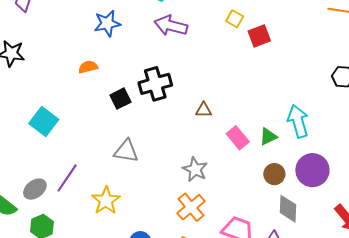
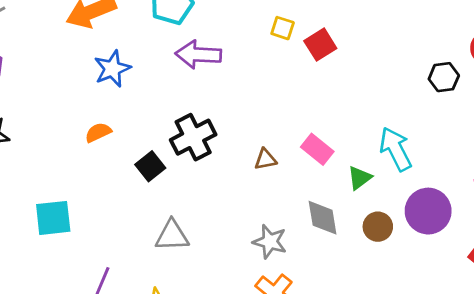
cyan square: (44, 122) -> (53, 218), turned -32
pink rectangle: (238, 138) -> (317, 149), moved
gray diamond: (288, 209) -> (323, 218), moved

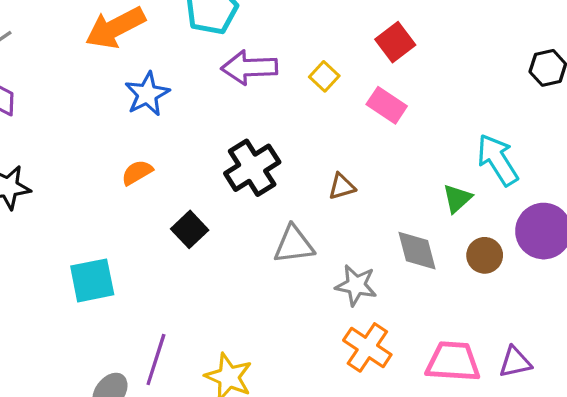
yellow square: (283, 28) -> (324, 76), moved, turned 30
pink rectangle: (317, 149) -> (387, 105), moved
black square: (150, 166) -> (190, 229), moved
gray triangle: (172, 236) -> (294, 245), moved

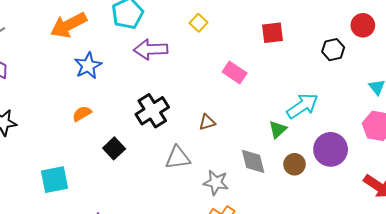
red square: (395, 42) -> (273, 33), moved, turned 30
yellow square: (324, 76) -> (198, 23), moved
cyan arrow: (498, 160) -> (302, 106), turned 88

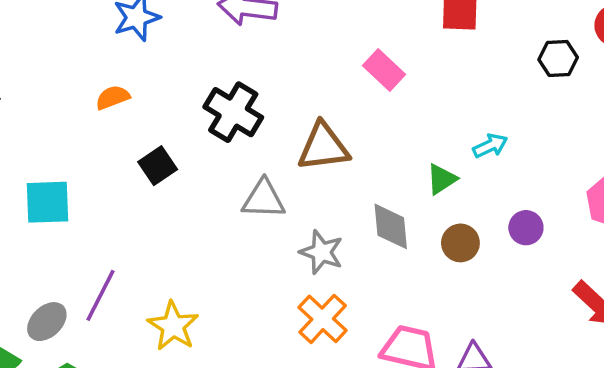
cyan arrow: (302, 106) -> (490, 146), size x0.6
black cross: (152, 111) -> (233, 112), turned -36
brown triangle: (207, 122) -> (323, 147), size x1.8
purple circle: (331, 149) -> (526, 228), size x0.6

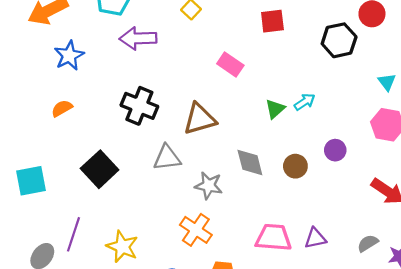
black hexagon: (558, 59) -> (339, 40), size x1.4
black square: (158, 166) -> (100, 169), moved, size x1.5
green triangle: (442, 179) -> (275, 109), moved
orange cross: (323, 319) -> (196, 230), moved

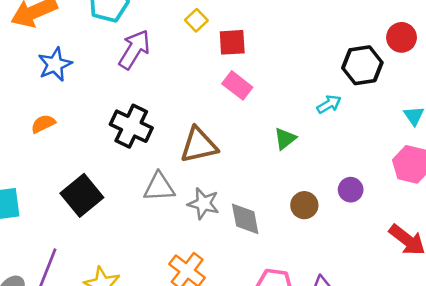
red square: (272, 21) -> (232, 42), moved
purple arrow: (138, 38) -> (134, 49), turned 120
cyan arrow: (305, 102) -> (329, 104), moved
gray diamond: (250, 163) -> (245, 219), moved
gray star: (209, 186) -> (203, 204), moved

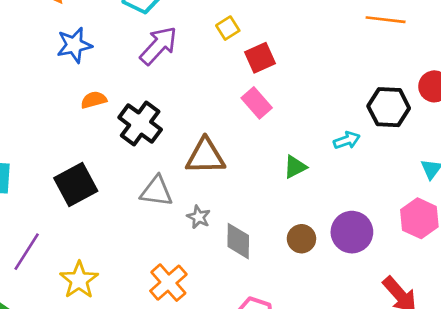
red square: (232, 42) -> (260, 58), turned -32
orange semicircle: (43, 124) -> (94, 100), moved
purple circle: (351, 190) -> (352, 232), size x1.6
gray star: (203, 204) -> (199, 217), size x0.7

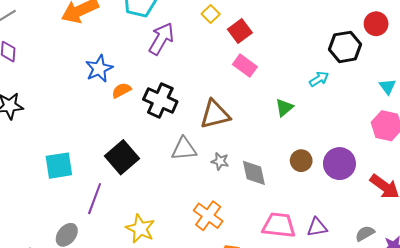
blue star: (74, 45) -> (99, 69), moved
purple circle: (352, 232) -> (339, 164), moved
purple line: (27, 252) -> (95, 199), moved

